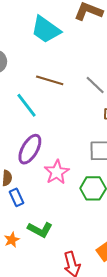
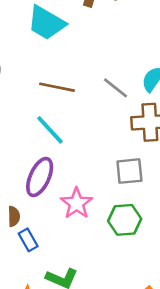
cyan line: (27, 105) -> (50, 130), moved

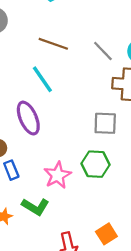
purple ellipse: (40, 177) -> (28, 118), turned -56
pink star: (76, 203) -> (57, 175), moved

